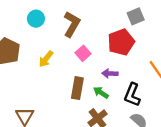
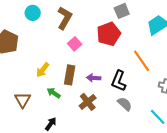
yellow arrow: (46, 59) -> (43, 70), moved
purple arrow: (110, 74) -> (94, 78), moved
green arrow: (101, 93) -> (54, 93), moved

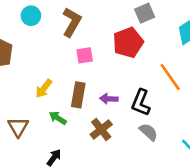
pink square: (75, 44) -> (85, 55), turned 32

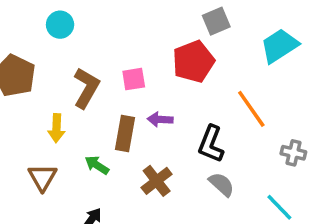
brown L-shape: (72, 22) -> (86, 88), moved
yellow arrow: (44, 89) -> (57, 128), moved, turned -36
purple arrow: (109, 99) -> (160, 119), moved

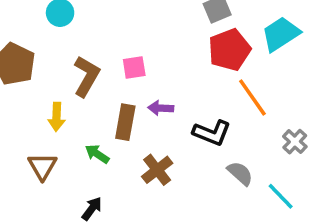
red pentagon: (193, 62) -> (229, 50), moved
black L-shape: (211, 144) -> (212, 133), turned -90
gray cross: (293, 153) -> (295, 142), turned 30
gray semicircle: (221, 184) -> (240, 173), moved

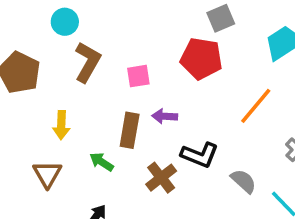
red pentagon: (229, 50) -> (201, 59), moved, turned 30
brown L-shape: (87, 76) -> (88, 62), moved
orange line: (252, 97) -> (256, 106), turned 75
black L-shape: (212, 133) -> (200, 155), moved

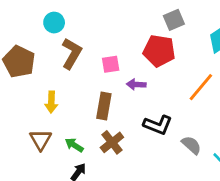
purple arrow: (165, 116) -> (136, 84), moved
green arrow: (102, 162) -> (74, 145), moved
brown cross: (161, 178) -> (112, 142), moved

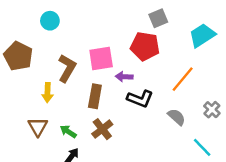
brown L-shape: (72, 53) -> (67, 68), moved
pink square: (111, 64) -> (101, 58), size x1.5
black L-shape: (158, 125) -> (140, 99), moved
gray semicircle: (191, 145) -> (177, 117), moved

